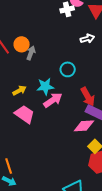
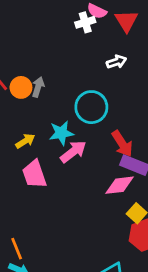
orange circle: (22, 44) -> (21, 87), moved
cyan circle: (68, 69) -> (91, 107), size x1.5
pink trapezoid: (24, 114) -> (34, 174), turned -140

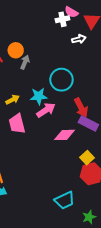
white arrow: (116, 62) -> (79, 39), moved
orange circle: (21, 87) -> (16, 50), moved
pink diamond: (119, 185) -> (64, 135), moved

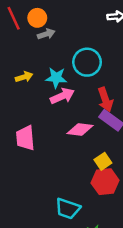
gray arrow: (25, 62) -> (46, 34), turned 40
pink trapezoid: (17, 124) -> (25, 138), moved
cyan trapezoid: (65, 200) -> (68, 209), turned 35

